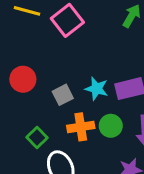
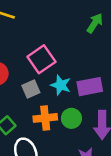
pink square: (67, 20) -> (41, 59), moved

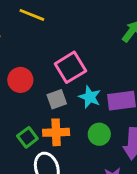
orange cross: (45, 118) -> (56, 132), moved

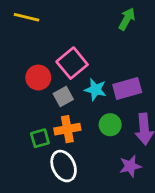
red circle: (20, 80) -> (38, 78), moved
green square: (27, 137) -> (40, 138), turned 30

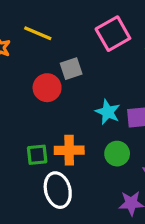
yellow line: (27, 17) -> (38, 33), moved
pink square: (72, 63) -> (113, 34), moved
gray square: (63, 96) -> (71, 69), moved

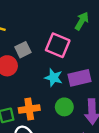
pink square: (113, 34) -> (58, 45), moved, turned -30

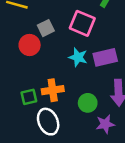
green circle: (64, 107) -> (88, 103), moved

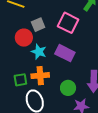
cyan star: (78, 57) -> (39, 52), moved
purple rectangle: (105, 57) -> (65, 53), moved, turned 36

